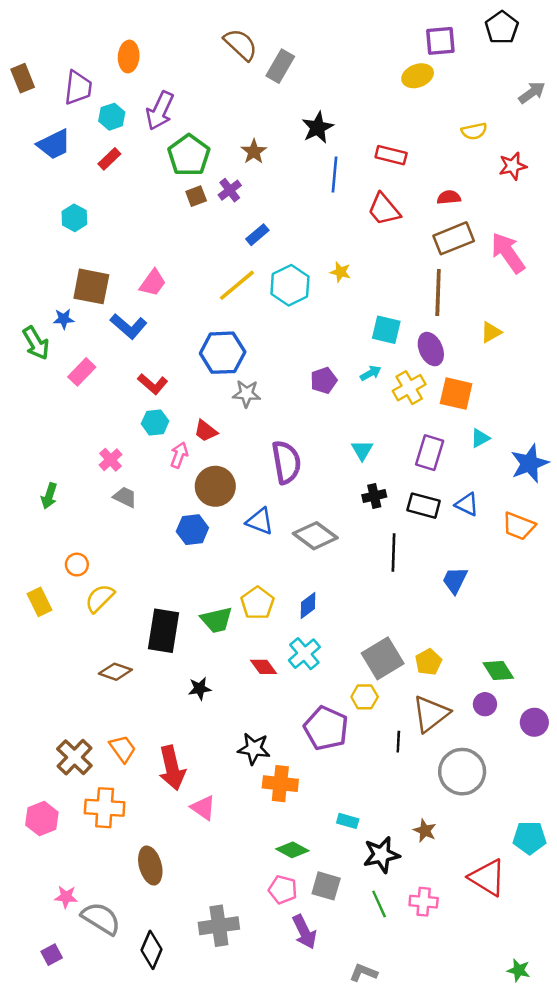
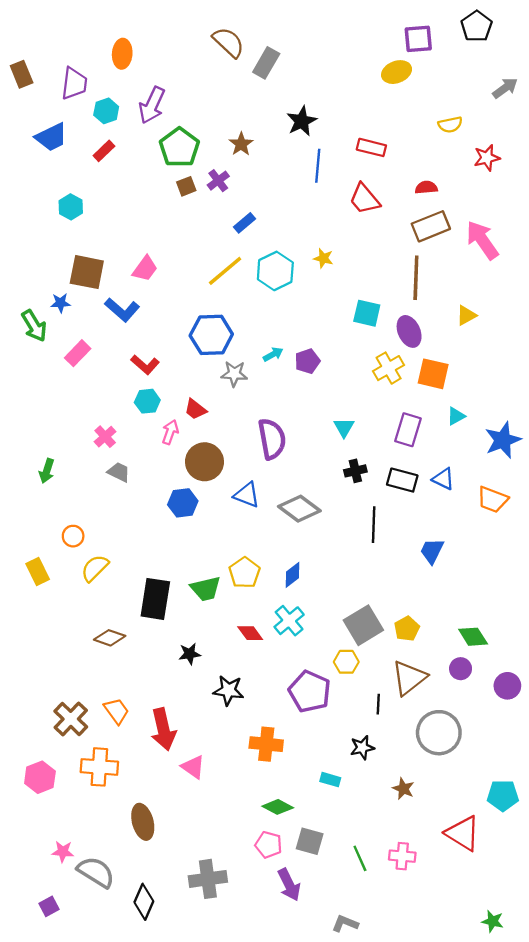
cyan arrow: (371, 373) -> (273, 354), moved
black star: (254, 749) -> (228, 690), moved
black star: (381, 855) -> (362, 748), moved, size x0.7

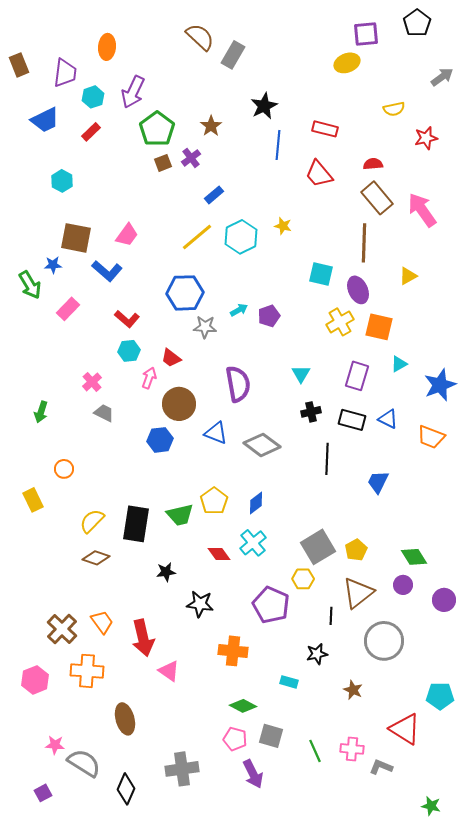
brown rectangle: (431, 226) -> (377, 198), turned 72
yellow semicircle: (95, 568) -> (92, 521), moved
gray L-shape: (345, 924) -> (381, 767), moved

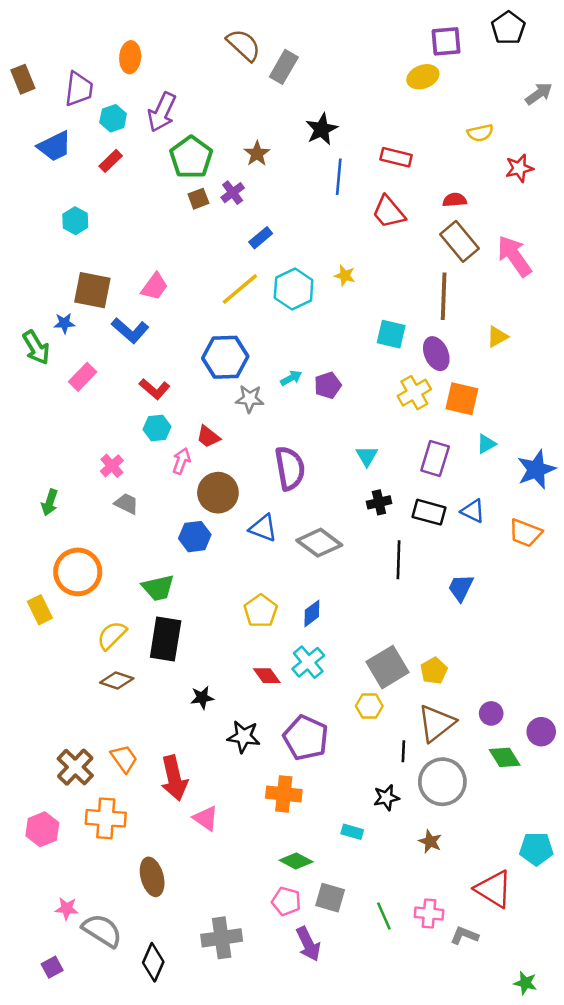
orange circle: (64, 469) -> (78, 572), size x2.0
green trapezoid: (180, 515) -> (158, 588), moved
green diamond: (414, 557) -> (505, 757), moved
purple pentagon: (271, 605) -> (306, 738), moved
gray circle: (384, 641) -> (442, 782), moved

